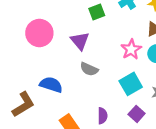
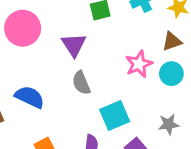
gray semicircle: (89, 69) -> (81, 83), turned 36
cyan square: (131, 84) -> (115, 115), moved

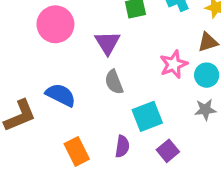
gray star: (169, 124) -> (205, 110), moved

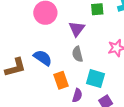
cyan square: (147, 116) -> (96, 79), turned 30
orange rectangle: (77, 151) -> (61, 80), moved

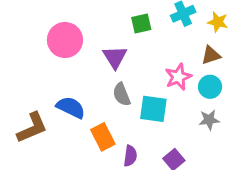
cyan square: (96, 79) -> (153, 109), moved

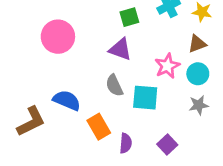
purple triangle: (115, 57) -> (120, 49), moved, turned -35

